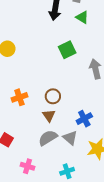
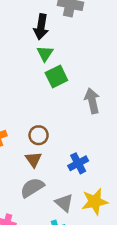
green triangle: (82, 17) -> (45, 54), moved, turned 32
gray triangle: (70, 138) -> (64, 203), moved

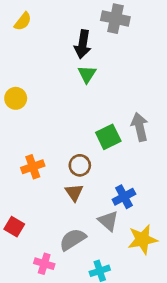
green square: (56, 77) -> (108, 137), moved
gray semicircle: (32, 188) -> (73, 239), moved
gray triangle: (64, 203) -> (108, 221), moved

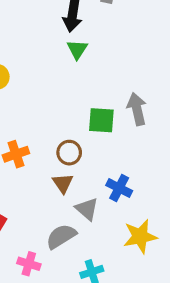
green square: (108, 137) -> (101, 120), turned 30
blue cross: (124, 197) -> (119, 188), turned -35
gray triangle: (108, 221) -> (87, 209), moved

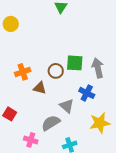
gray arrow: (137, 109) -> (98, 68), moved
green square: (101, 120) -> (75, 63), moved
brown triangle: (63, 183) -> (40, 88), moved, turned -40

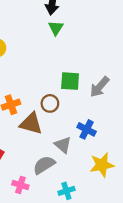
green square: (75, 63) -> (70, 81), moved
gray arrow: (98, 68) -> (100, 87), moved, turned -126
brown triangle: (40, 88) -> (31, 124), size x1.5

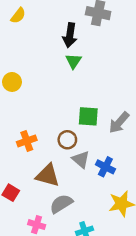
brown triangle: (31, 124) -> (48, 175), moved
gray triangle: (63, 145) -> (81, 159), moved

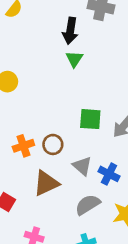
brown circle: (67, 140) -> (53, 144), moved
brown triangle: (48, 175) -> (46, 183), turned -40
gray semicircle: (61, 204) -> (88, 205), moved

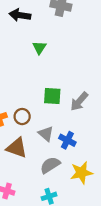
black arrow: (70, 31) -> (20, 15), moved, turned 90
brown triangle: (46, 183) -> (17, 148), turned 45

